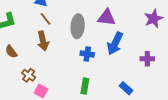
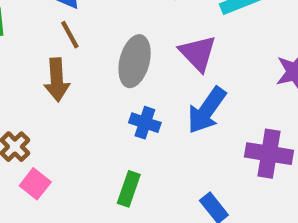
purple triangle: (106, 18) -> (198, 53), turned 30
purple cross: (147, 59) -> (269, 154), size x1.5

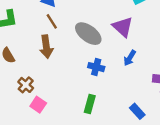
gray ellipse: (135, 61) -> (88, 34), turned -64
blue arrow: (207, 110) -> (130, 58), size x0.6

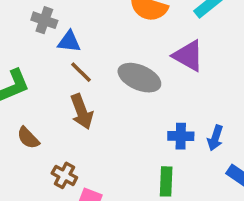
blue arrow: (130, 58) -> (215, 138), moved
blue cross: (96, 67) -> (181, 136), moved

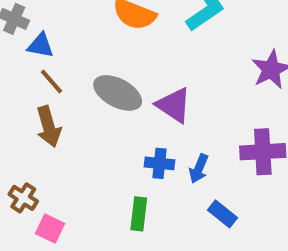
purple triangle: (188, 56) -> (174, 105), moved

